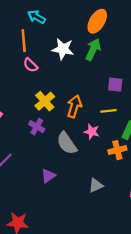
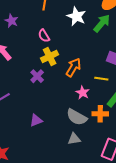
pink semicircle: (31, 65) -> (44, 36), moved
gray semicircle: (67, 143) -> (77, 117), moved, turned -40

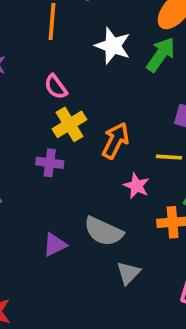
purple cross: (37, 76) -> (50, 163), turned -32
gray semicircle: (77, 117) -> (103, 231), moved
gray triangle: (74, 139) -> (128, 273), turned -32

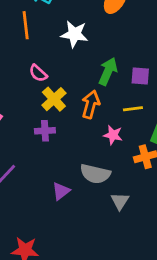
green arrow: (161, 55) -> (108, 71), moved

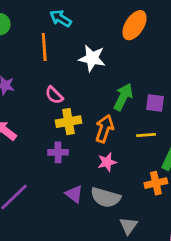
yellow cross: (54, 99) -> (68, 122), turned 30
pink star: (113, 135) -> (107, 162), moved, turned -30
purple triangle: (61, 191) -> (74, 194), moved, turned -48

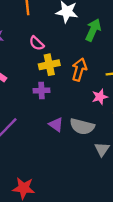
green arrow: (123, 97) -> (93, 30), moved
pink star: (107, 162) -> (100, 97), moved

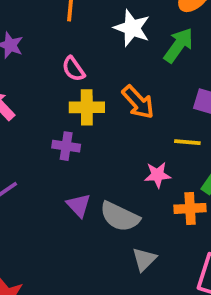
green arrow: (93, 30) -> (179, 45), moved
orange arrow: (79, 70) -> (138, 102), moved, turned 110

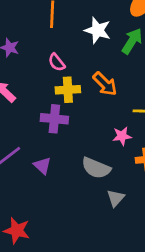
purple cross: (66, 146) -> (54, 119), size x1.4
purple triangle: (79, 205) -> (42, 166), moved

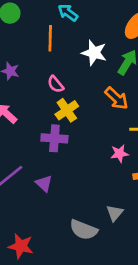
orange arrow: (105, 84) -> (117, 98), moved
yellow cross: (68, 90) -> (67, 110), turned -30
gray semicircle: (96, 168) -> (84, 230), moved

